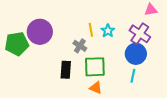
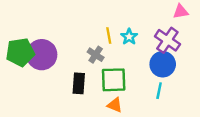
purple circle: (40, 32) -> (42, 55), moved

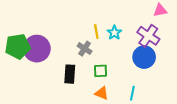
green square: (114, 80) -> (101, 71), size x0.6
cyan line: (159, 91) -> (132, 93), moved

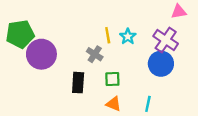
green pentagon: (18, 46) -> (20, 34), moved

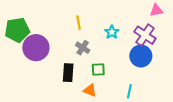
yellow line: (108, 35) -> (79, 23), moved
orange triangle: (114, 104) -> (90, 90), moved

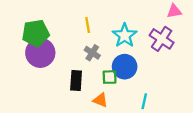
green pentagon: (17, 30) -> (36, 33), moved
cyan star: (112, 32) -> (125, 35), size x1.5
blue circle: (141, 56) -> (125, 67), moved

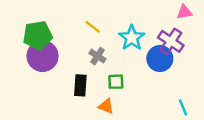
yellow line: (88, 25) -> (93, 27), turned -42
blue circle: (125, 67) -> (160, 59), moved
cyan line: (144, 101) -> (183, 107), moved, turned -35

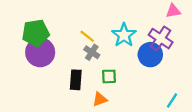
yellow line: (93, 27) -> (87, 36), moved
orange triangle: (106, 106) -> (100, 99), turned -42
cyan line: (183, 107) -> (172, 100), turned 56

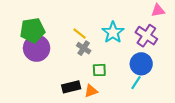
blue circle: (150, 55) -> (141, 64), moved
black rectangle: (76, 80) -> (71, 87), moved, turned 72
cyan line: (172, 100) -> (136, 83), moved

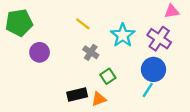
green pentagon: (32, 30) -> (19, 23), moved
yellow line: (79, 33) -> (83, 24), moved
purple circle: (37, 48) -> (40, 52), size x0.7
green square: (99, 70) -> (108, 76), turned -32

